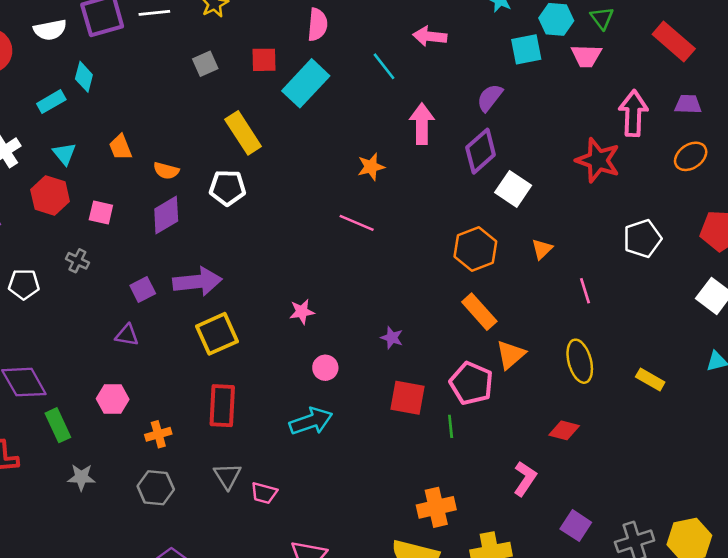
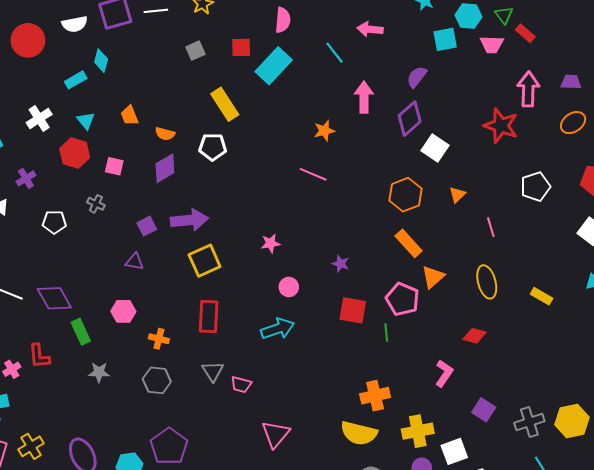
red rectangle: (674, 42) -> (525, 33), moved, size x0.6
orange cross: (158, 434) -> (159, 339), turned 30

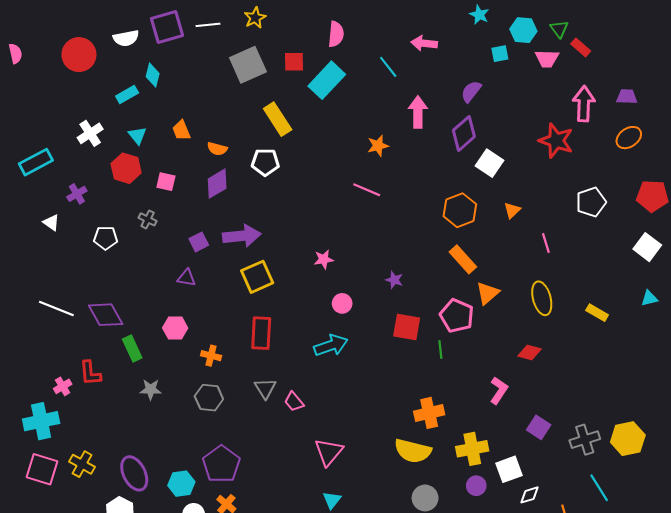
cyan square: (445, 39) -> (500, 54), size x0.7
gray square: (195, 51) -> (248, 65), size x1.8
pink trapezoid: (241, 384) -> (294, 402), turned 35
yellow cross: (31, 446) -> (82, 464), turned -30

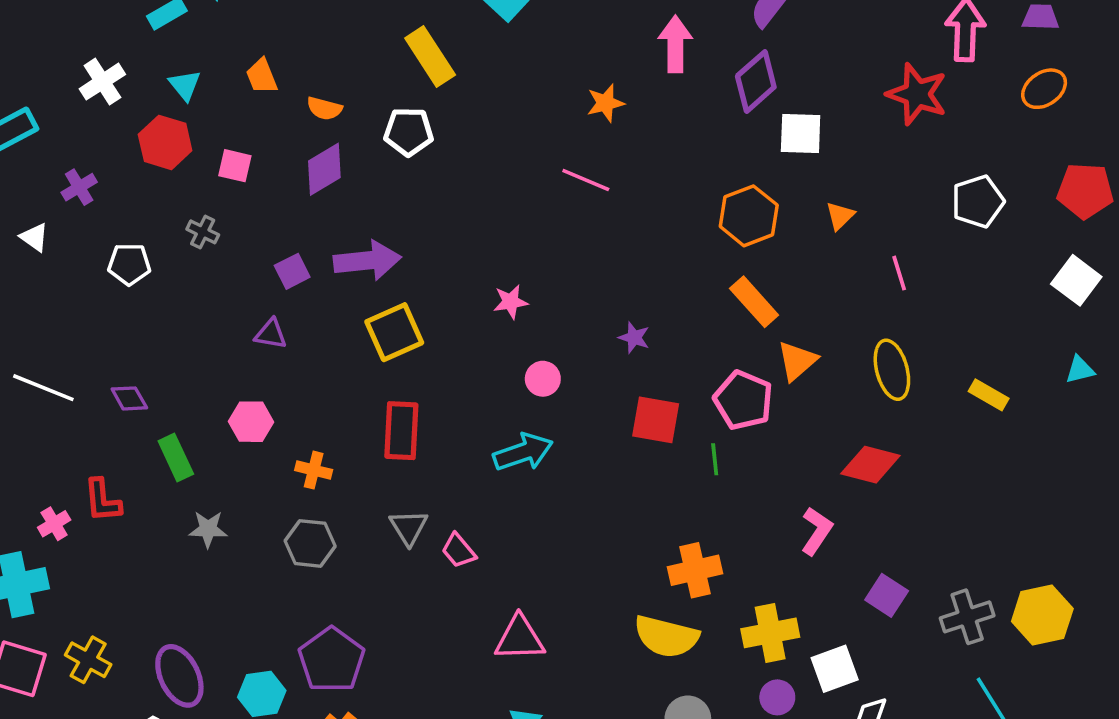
white square: (490, 163) -> (801, 133), turned -32
purple diamond: (106, 315) -> (129, 398), size x0.6
red diamond: (529, 353) -> (870, 465), size x1.4
pink triangle: (329, 452) -> (520, 638), turned 48

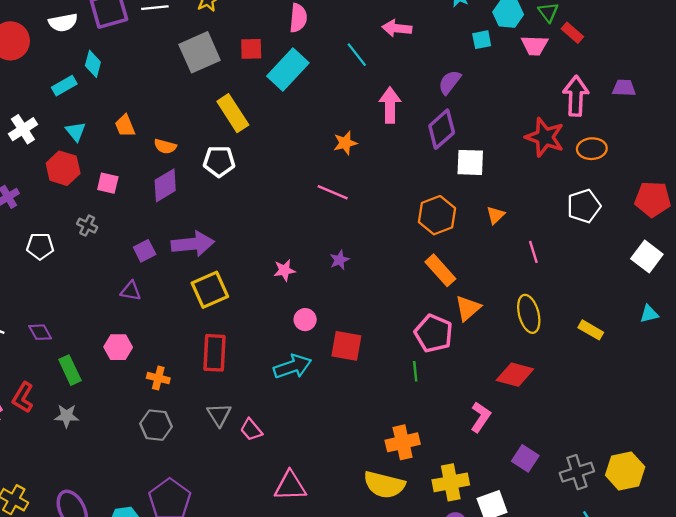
orange ellipse: (1044, 89) -> (592, 149), moved, turned 32
purple star: (634, 338) -> (340, 260), moved, turned 30
red square: (656, 420) -> (346, 346), moved
red L-shape: (102, 500) -> (23, 398), turned 36
gray star: (208, 529) -> (67, 416), moved

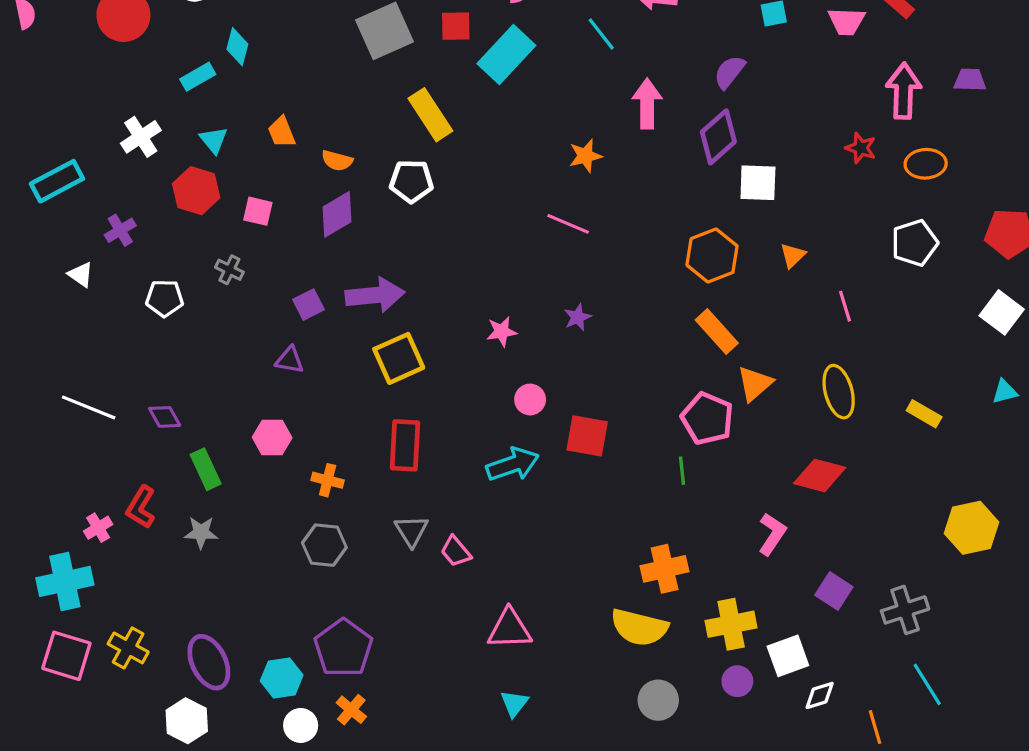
red star: (545, 137) -> (861, 148), size x0.6
yellow hexagon: (625, 471) -> (972, 528), moved

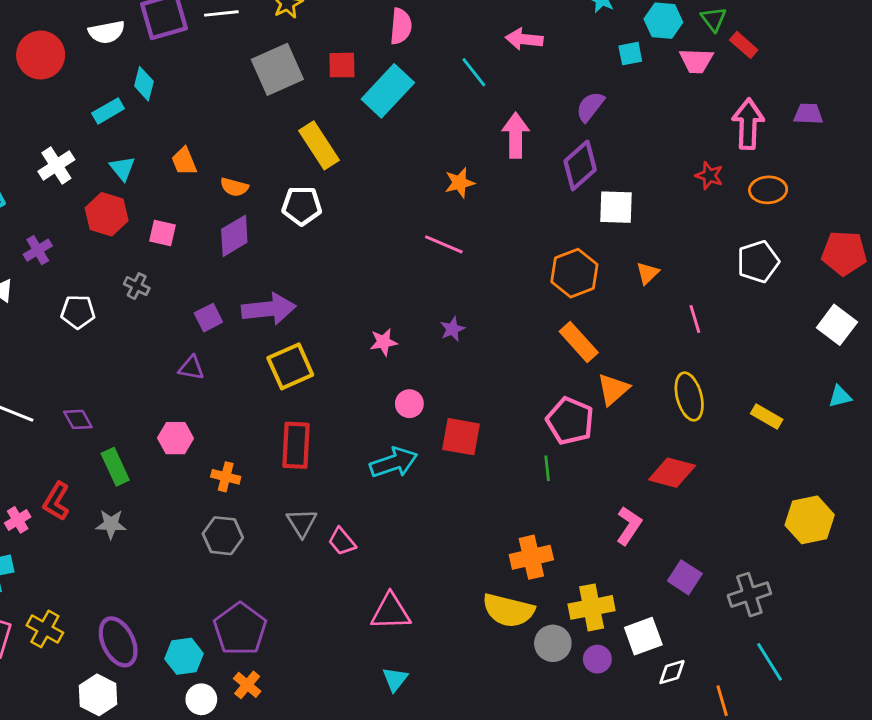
gray circle: (658, 700) -> (553, 643), moved

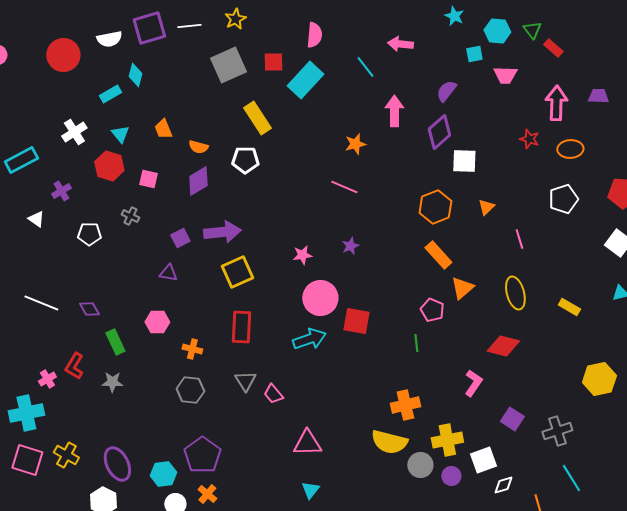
pink trapezoid: (696, 61) -> (505, 75), moved
pink circle: (409, 404) -> (320, 298), size x1.8
pink pentagon: (570, 421) -> (432, 310), size x0.7

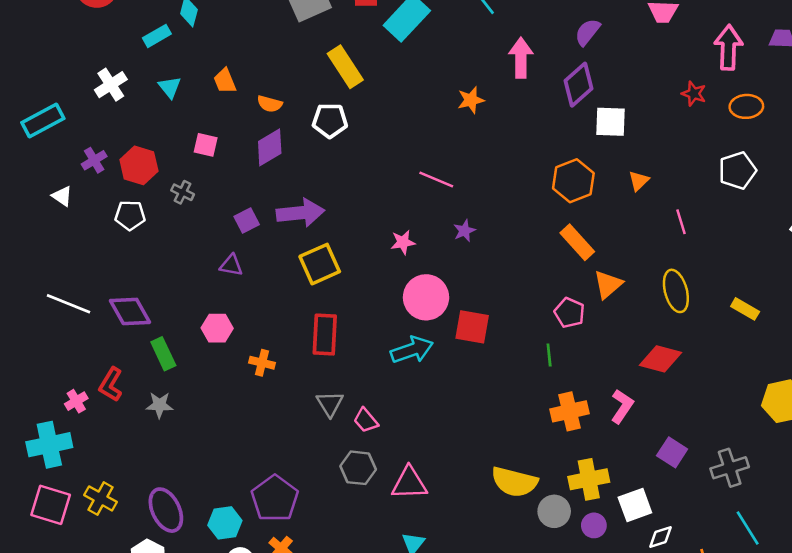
red hexagon: (109, 166) -> (139, 165), moved
pink line: (344, 187) -> (436, 179), moved
purple diamond: (89, 309) -> (130, 311), size x1.6
gray hexagon: (190, 390) -> (358, 468), moved
orange cross: (405, 405) -> (570, 411), moved

